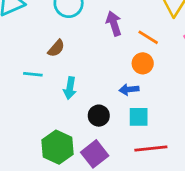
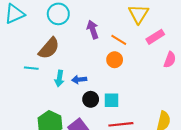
brown semicircle: (56, 48) -> (49, 48), size x1.6
blue arrow: (129, 89) -> (79, 80), moved
black circle: (99, 116) -> (91, 99), moved

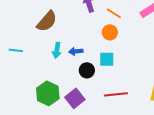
cyan line: (31, 68) -> (16, 50), moved
cyan square: (111, 100) -> (107, 59), moved

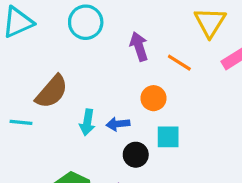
brown semicircle: (47, 21) -> (52, 92), moved
orange circle: (110, 32) -> (154, 98), moved

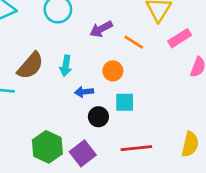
purple arrow: (139, 46) -> (101, 29), turned -100
cyan arrow: (87, 122) -> (66, 66), moved

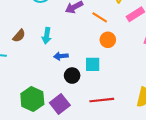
brown semicircle: (30, 66) -> (19, 36), size x0.6
orange circle: (113, 71) -> (108, 40), moved

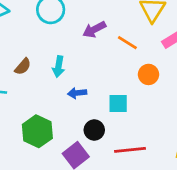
orange circle: (108, 40) -> (149, 74), moved
black circle: (72, 76) -> (94, 130), moved
green hexagon: (32, 99) -> (37, 131), moved

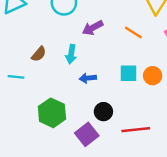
purple arrow: (94, 29) -> (93, 28), moved
orange circle: (149, 74) -> (153, 76), moved
cyan square: (118, 104) -> (129, 73), moved

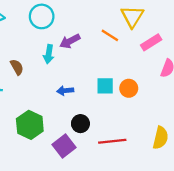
orange line: (133, 33) -> (110, 35), moved
brown semicircle: (39, 54) -> (17, 67), turned -70
cyan arrow: (71, 54) -> (49, 54), moved

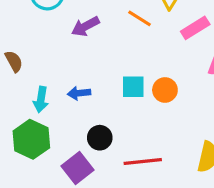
cyan arrow: (49, 54) -> (41, 100), moved

